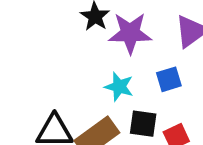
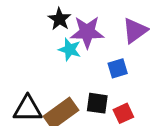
cyan star: (119, 87) -> (70, 49), moved

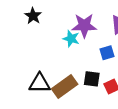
black star: (60, 19) -> (33, 16), moved

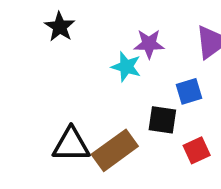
purple star: (84, 26) -> (149, 44), size x0.7
black square: (92, 79) -> (162, 120), moved

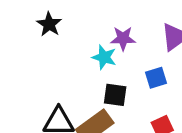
black square: (162, 120) -> (115, 95), moved

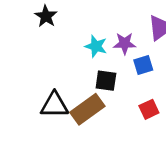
purple star: (123, 38) -> (125, 43), moved

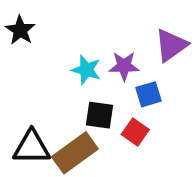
red square: (149, 109) -> (135, 132), moved, turned -30

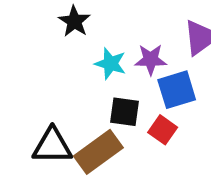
black star: (20, 30) -> (74, 21), moved
blue square: (149, 94) -> (177, 90), size x1.4

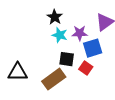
black star: (74, 21) -> (55, 17), moved
black triangle: (52, 146) -> (18, 72), moved

